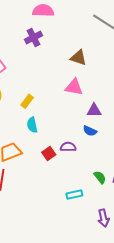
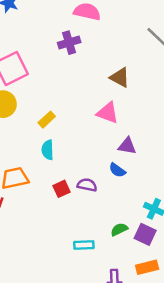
green semicircle: (100, 177) -> (119, 229), turned -88

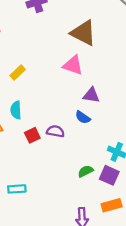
brown triangle: (120, 77) -> (83, 33), size x1.4
cyan semicircle: (48, 150) -> (16, 110), moved
cyan rectangle: (84, 245) -> (17, 189), moved

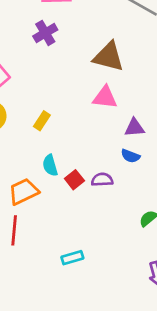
red square: (32, 135) -> (74, 180), moved

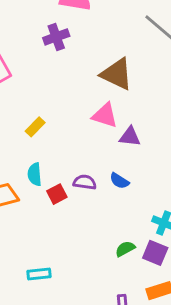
purple triangle: (134, 128) -> (130, 137), moved
purple semicircle: (102, 180) -> (85, 182), moved

